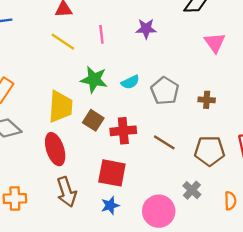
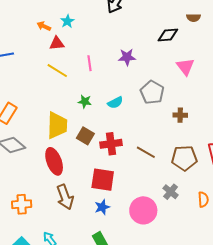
green star: (94, 80) -> (85, 102), size x0.6
gray pentagon: (165, 91) -> (152, 92), moved

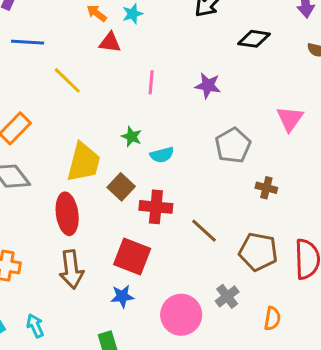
black diamond: (168, 35) -> (254, 39), moved
yellow line: (57, 71) -> (67, 80), moved
cyan semicircle: (115, 103) -> (162, 155), moved

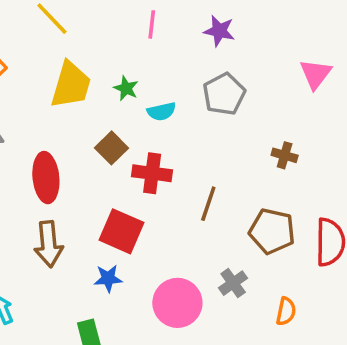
gray pentagon: (233, 145) -> (224, 94), moved
yellow trapezoid: (84, 162) -> (71, 85), moved
brown line: (204, 231) -> (208, 204), turned 64

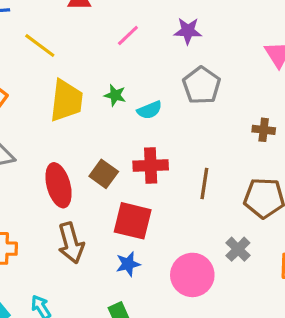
pink line: (152, 24) -> (128, 36), turned 50
brown square: (111, 148) -> (104, 174), moved

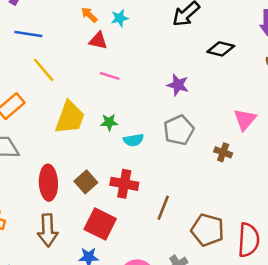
pink line: (128, 36) -> (110, 76), moved, turned 48
yellow line: (40, 45) -> (44, 70), moved
green star: (115, 95) -> (109, 122), turned -30
brown cross: (264, 130) -> (223, 152), moved

